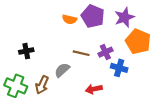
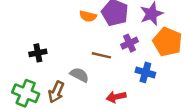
purple cross: (105, 52) -> (130, 43), moved
gray semicircle: (62, 70) -> (79, 75), turned 70

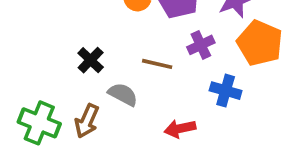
black cross: (38, 53) -> (91, 60), moved, turned -35

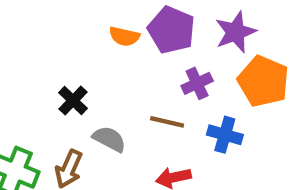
brown line: (157, 64) -> (167, 122), moved

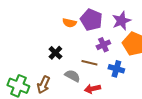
black cross: (73, 101) -> (55, 53), moved
gray semicircle: (109, 139) -> (72, 76), moved

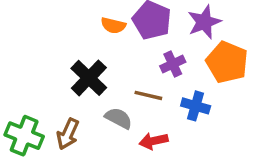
black cross: (55, 53) -> (89, 78), size x1.5

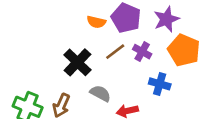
purple cross: (173, 64) -> (142, 52), turned -36
brown line: (148, 95) -> (115, 52), moved, turned -50

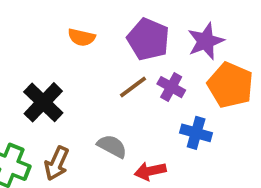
orange semicircle: (96, 22) -> (81, 37), moved
black cross: (77, 62) -> (43, 102), moved

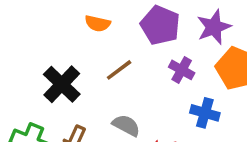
brown line: (133, 87) -> (119, 70), moved

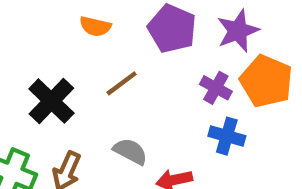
purple cross: (182, 70) -> (216, 88), moved

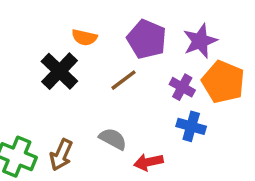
brown line: (122, 83) -> (124, 80), moved
black cross: (51, 101) -> (59, 71), moved

